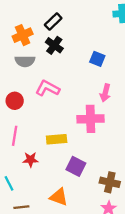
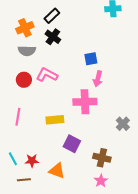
blue square: (97, 59) -> (91, 59), moved, turned -32
red circle: (15, 101) -> (24, 80), moved
red star: (31, 160) -> (32, 161), moved

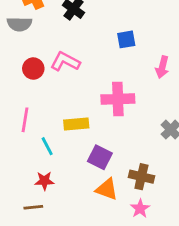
gray semicircle: (27, 51) -> (19, 24), moved
pink arrow: (98, 79) -> (162, 67), moved
cyan line: (13, 159) -> (47, 146), moved
orange triangle: (57, 171) -> (107, 189), moved

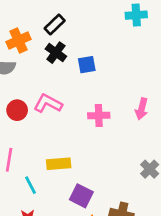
blue square: (126, 39) -> (87, 65), moved
pink cross: (118, 99) -> (99, 116), moved, size x0.7

